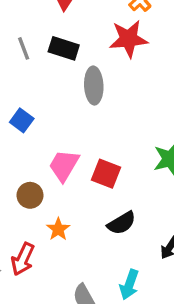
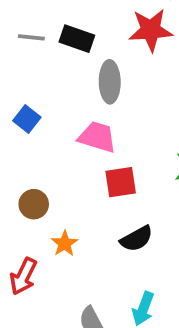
gray line: (24, 48) -> (31, 37), turned -65
pink trapezoid: (64, 165) -> (97, 137), moved, turned 75
red square: (106, 174) -> (121, 182), turned -32

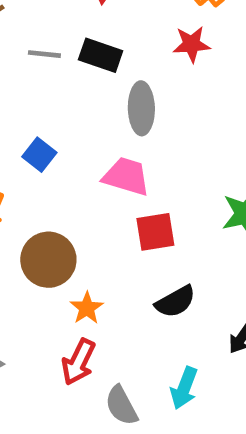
red star: (151, 30) -> (192, 44), size x0.7
brown circle: (34, 204) -> (48, 260), size x1.5
red arrow: (23, 276) -> (78, 362), moved

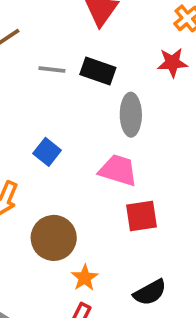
black semicircle: (175, 302) -> (150, 292), moved

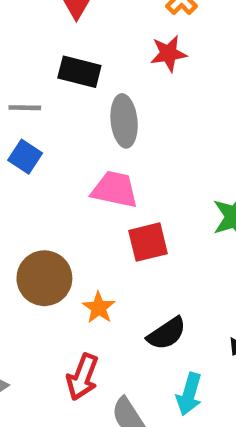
gray line: (52, 70) -> (25, 108), moved
blue square: (47, 152) -> (25, 157), moved
orange star: (85, 278) -> (99, 308), moved

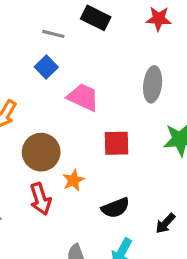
gray ellipse: (124, 121) -> (153, 84), moved
pink trapezoid: (115, 189) -> (83, 97), moved
red arrow: (82, 377) -> (40, 199), moved, turned -52

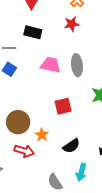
pink trapezoid: (83, 97) -> (51, 65), moved
red arrow: (40, 199) -> (24, 151), turned -42

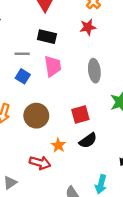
pink trapezoid: (51, 65) -> (53, 66), moved, turned 70
brown circle: (18, 122) -> (36, 116), moved
black semicircle: (71, 146) -> (88, 141), moved

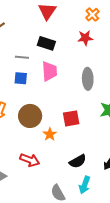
blue square: (23, 76) -> (21, 78), turned -32
black semicircle: (88, 141) -> (78, 161), moved
orange star: (58, 145) -> (50, 134), moved

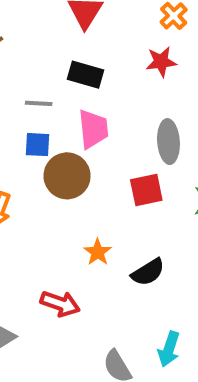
brown circle: (30, 116) -> (67, 176), moved
red square: (71, 118) -> (146, 190), moved
black semicircle: (78, 161) -> (148, 272), moved

